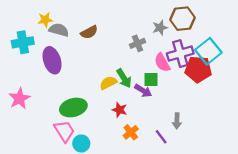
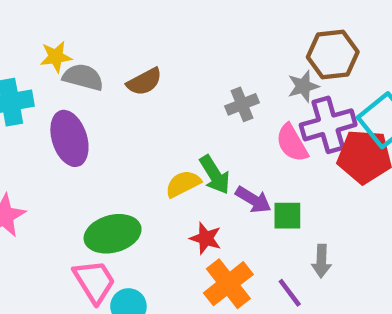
gray star: (160, 28) -> (303, 86), moved
green square: (151, 79) -> (287, 216), moved
orange cross: (131, 132) -> (228, 284), size x1.5

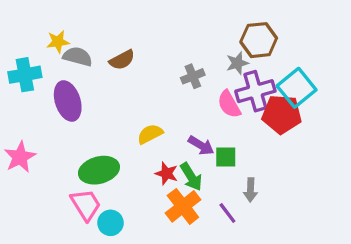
green arrow: (215, 175) -> (191, 177), moved

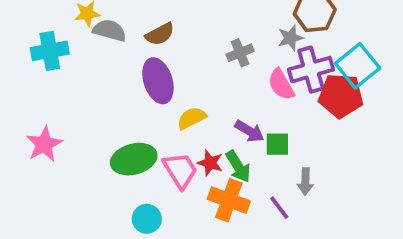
purple ellipse: (68, 101) -> (158, 81), moved
pink trapezoid: (86, 205) -> (180, 170), moved
orange cross: (183, 206) -> (229, 200), turned -32

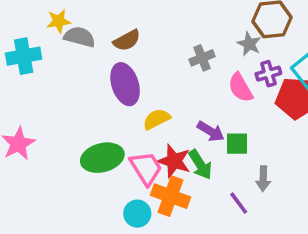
gray star: (290, 38) -> (249, 44), turned -30
purple cross: (311, 70) -> (268, 74), size x0.6
red star: (210, 163) -> (174, 161), size x1.4
orange cross: (229, 200) -> (171, 196), moved
cyan circle: (147, 219) -> (137, 214), moved

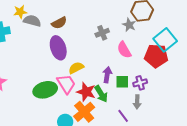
purple cross: (268, 74) -> (140, 83), moved
purple arrow: (211, 131) -> (107, 75), turned -112
pink trapezoid: (146, 168) -> (66, 84), moved
orange cross: (171, 196) -> (84, 112), turned 30

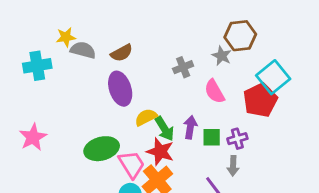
red pentagon: (156, 56) -> (260, 100), turned -30
pink trapezoid: (66, 84) -> (132, 164), moved
green arrow: (101, 94) -> (164, 129), moved

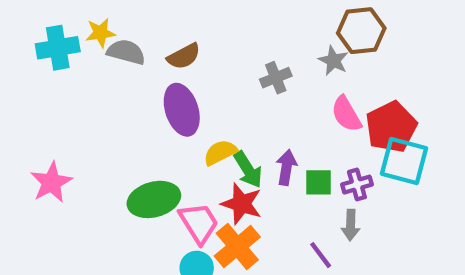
cyan cross: (37, 66) -> (58, 48), moved
cyan square: (273, 77) -> (404, 161), moved, turned -36
pink semicircle: (215, 91) -> (346, 114), moved

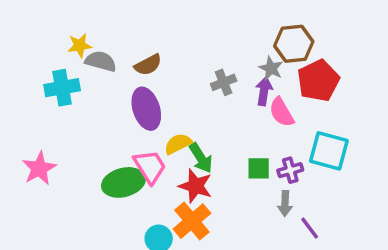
cyan cross: (58, 48) -> (62, 88), moved
red pentagon: (391, 127) -> (318, 81), moved
purple arrow: (286, 167) -> (264, 91), moved
pink trapezoid: (199, 223) -> (150, 167), moved
purple line: (321, 255) -> (310, 228), moved

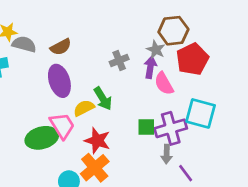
green arrow: (201, 158) -> (103, 98), moved
purple cross: (290, 170) -> (171, 128), size x1.6

